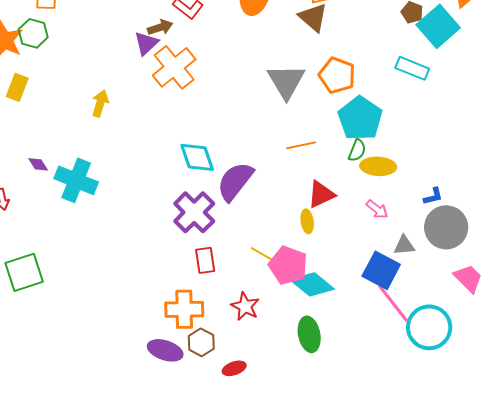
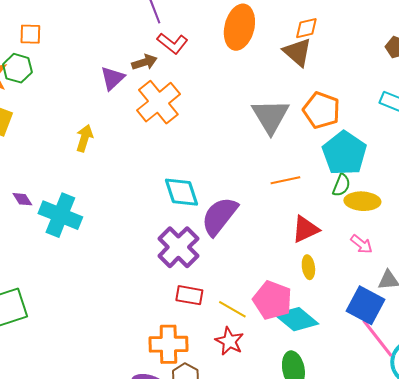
purple triangle: (146, 43) -> (112, 78), moved
yellow ellipse: (307, 221) -> (308, 267), moved
yellow line: (264, 255) -> (232, 309), moved
red rectangle: (205, 260) -> (189, 295), turned -72

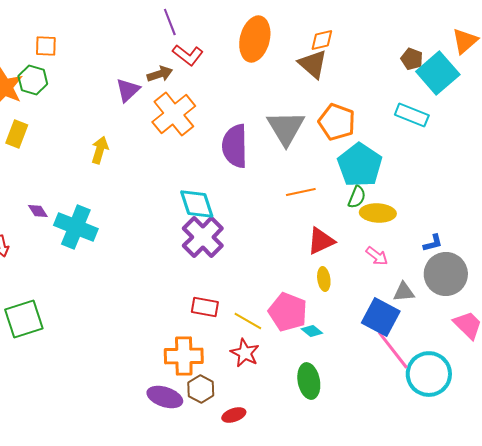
purple semicircle: (219, 216) -> (235, 146), moved, turned -39
purple cross: (178, 247) -> (203, 237), moved
cyan diamond: (296, 319) -> (312, 331), size x0.5

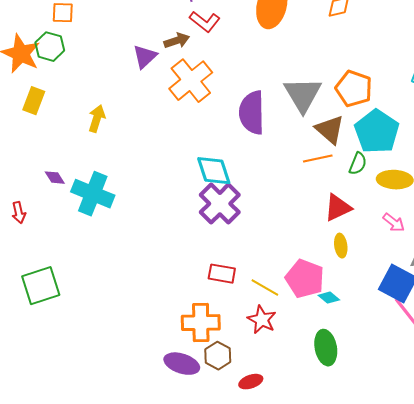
brown triangle: (313, 64) -> (330, 130), moved
yellow arrow: (100, 150) -> (97, 119), moved
green semicircle: (357, 197) -> (358, 164), moved

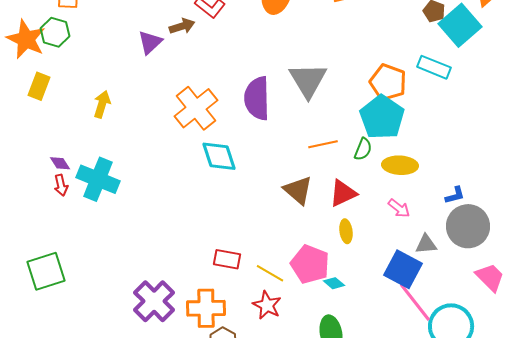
orange cross: (191, 81) -> (196, 108), moved
orange pentagon: (354, 89) -> (388, 82), moved
brown triangle: (330, 130) -> (298, 190), moved
purple cross: (220, 204) -> (154, 301), moved
red arrow: (19, 213) -> (61, 185), moved

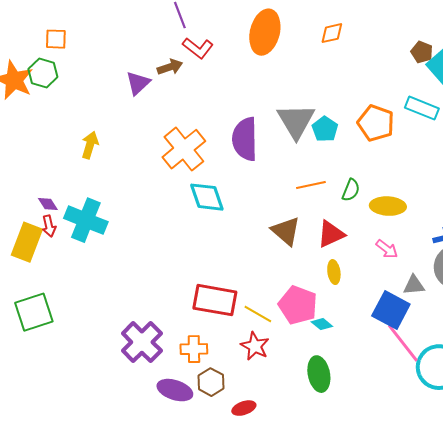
yellow rectangle: (39, 86) -> (27, 242), moved, size x1.4
cyan pentagon: (382, 117) -> (325, 129), moved, size x0.6
red rectangle: (227, 259) -> (215, 300), size x1.6
orange cross: (206, 308) -> (194, 349), size x0.7

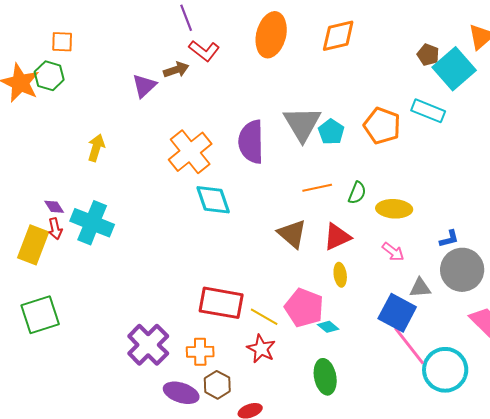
orange diamond: (332, 33) -> (338, 36), size x1.5

